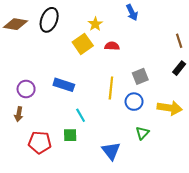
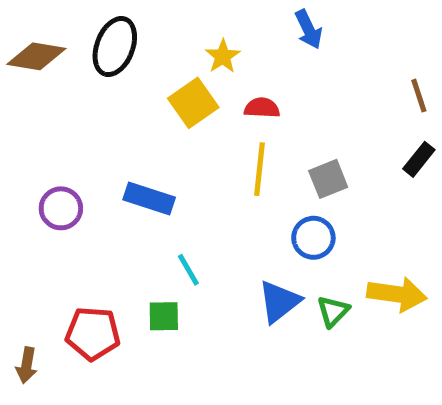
yellow line: (111, 88) -> (259, 169), moved
yellow arrow: (170, 108) -> (397, 294), moved
brown arrow: (19, 114) -> (27, 365), moved
blue triangle: (111, 151) -> (279, 302), moved, turned 30

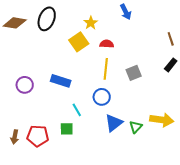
blue circle: (313, 238) -> (102, 97), moved
brown arrow: (27, 365) -> (15, 137), moved

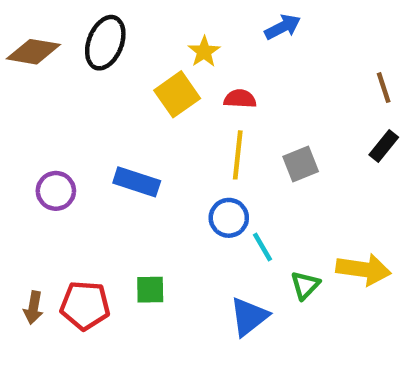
blue arrow: (126, 12) -> (283, 27), turned -91
cyan line: (77, 110) -> (262, 247), moved
blue triangle: (114, 123) -> (249, 317), moved

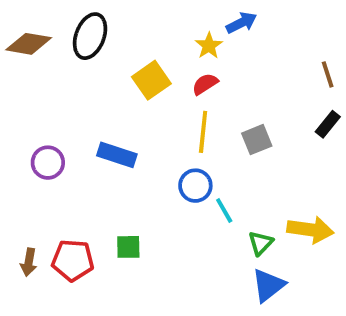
yellow star: (204, 52) -> (209, 46), moved
red semicircle: (240, 99) -> (205, 84), turned -36
blue triangle: (249, 317) -> (268, 285), moved

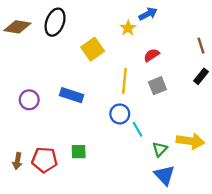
red semicircle: (205, 84) -> (152, 55), moved
blue triangle: (268, 285) -> (164, 175), turned -35

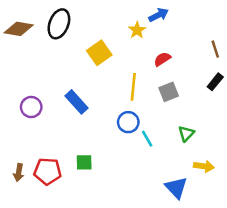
blue rectangle: (72, 95) -> (77, 102), turned 30
yellow arrow: (190, 141) -> (204, 166), moved, size x0.7
green triangle: (160, 149) -> (186, 133), moved

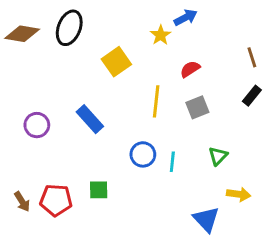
blue circle: (128, 122) -> (143, 154), moved
cyan line: (147, 139) -> (172, 162), turned 36
brown arrow: (19, 173) -> (22, 202), turned -42

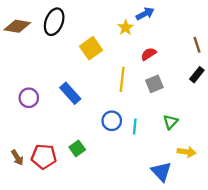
green square: (99, 190) -> (77, 148), turned -35

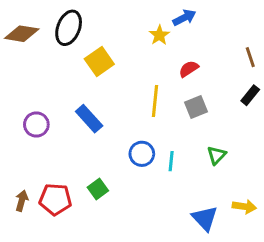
yellow square: (91, 48) -> (99, 62), moved
yellow arrow: (187, 152) -> (244, 207), moved
brown arrow: (17, 158) -> (22, 201), turned -133

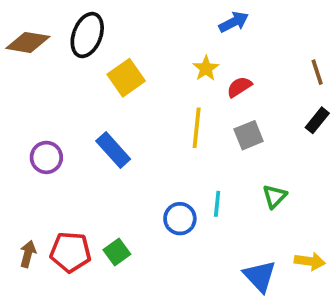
yellow star: (159, 35) -> (206, 68), moved
blue circle: (142, 154) -> (180, 219), moved
green square: (98, 189) -> (117, 252), moved

